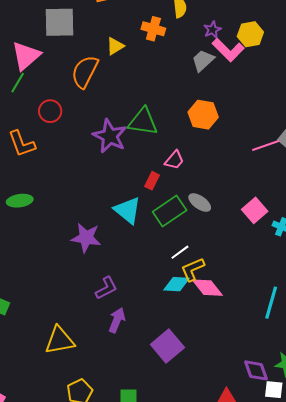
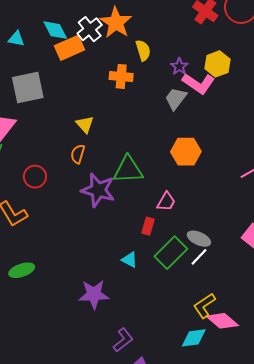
yellow triangle: (115, 46) -> (85, 124), moved, turned -30
orange semicircle: (85, 72) -> (78, 154), moved, size x0.6
cyan triangle: (128, 210) -> (130, 260), size x0.6
white line: (180, 252) -> (199, 257), moved
cyan diamond: (176, 284) -> (194, 338), moved

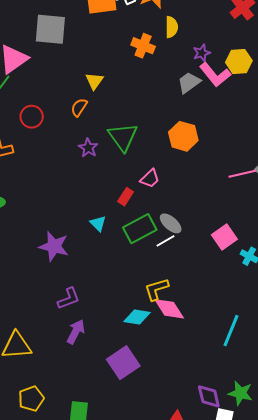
green triangle: (128, 170) -> (123, 137), turned 40
purple star: (98, 190) -> (88, 148), size x0.6

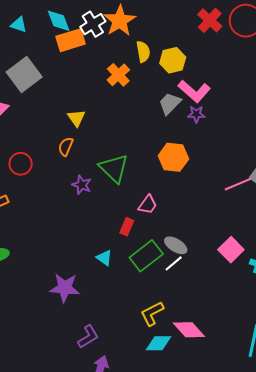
gray square: (50, 29) -> (24, 74), turned -32
orange cross: (143, 46) -> (118, 75), turned 35
purple star: (202, 53) -> (196, 114), moved, turned 30
yellow hexagon: (239, 61) -> (173, 60), moved
yellow L-shape: (156, 289) -> (152, 314), moved

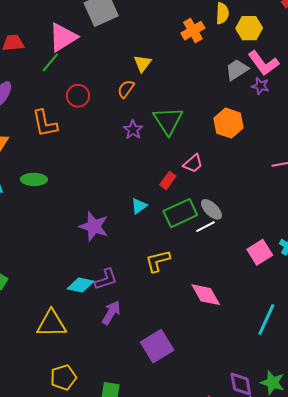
pink square: (231, 250) -> (260, 252), moved
cyan triangle: (104, 258) -> (139, 206), turned 36
yellow L-shape: (152, 314) -> (158, 261), moved
cyan diamond: (158, 343) -> (81, 285), moved

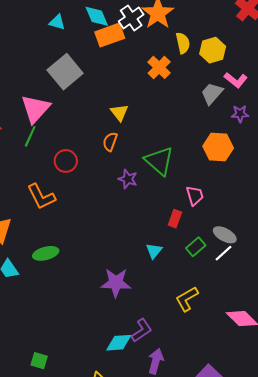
pink L-shape: (263, 63) -> (236, 80), size x0.7
purple star: (260, 86) -> (240, 114), moved
pink trapezoid: (193, 164) -> (195, 196), turned -50
green rectangle: (180, 213) -> (196, 247), size x0.6

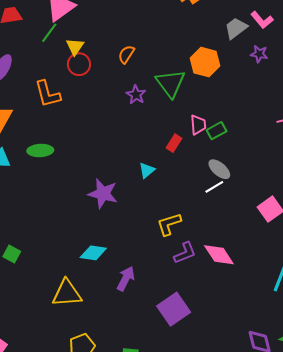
yellow triangle: (119, 113) -> (75, 47), moved
orange hexagon: (218, 147) -> (205, 62), moved
green rectangle: (196, 247) -> (217, 131), moved
purple L-shape: (142, 330) -> (185, 253), moved

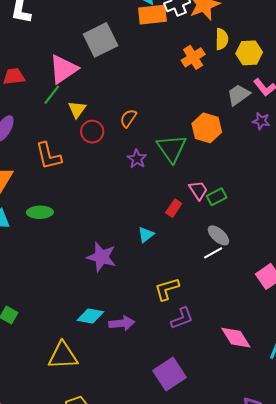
red circle: (79, 64) -> (92, 132), moved
pink trapezoid: (198, 125) -> (198, 190), turned -30
pink diamond: (219, 255) -> (236, 338), moved
purple arrow: (126, 279) -> (122, 323), moved, turned 55

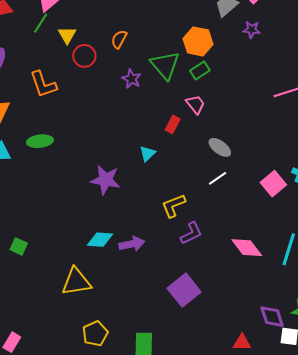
green rectangle: (217, 197) -> (200, 71), moved
white line: (213, 253) -> (218, 178), moved

